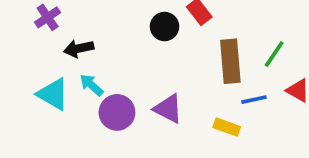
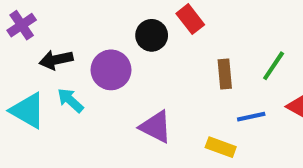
brown rectangle: (230, 61) -> (225, 74), size x0.6
purple circle: (117, 112) -> (111, 70), moved

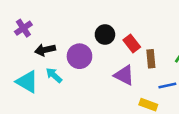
red rectangle: (190, 19) -> (132, 43), moved
purple triangle: (156, 127) -> (124, 75), moved

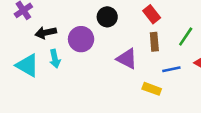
red rectangle: (132, 43) -> (152, 14), moved
cyan arrow: (54, 75) -> (55, 59), turned -144

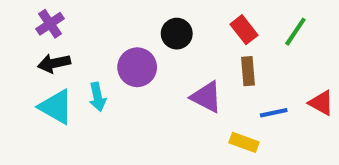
black arrow: (46, 33) -> (54, 63), moved
green line: (186, 37) -> (295, 32), moved

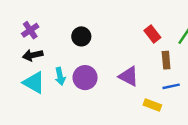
black circle: (177, 34) -> (81, 36), moved
purple circle: (137, 67) -> (85, 78), moved
brown rectangle: (248, 71) -> (166, 60), moved

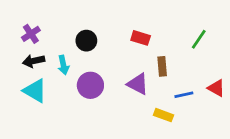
red rectangle: (152, 34) -> (141, 38), moved, turned -35
brown rectangle: (166, 60) -> (162, 66), moved
cyan arrow: (60, 76) -> (63, 65), moved

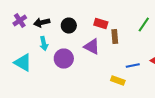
black circle: (86, 41) -> (69, 26), moved
black arrow: (34, 61) -> (42, 23), moved
brown rectangle: (162, 66) -> (115, 37), moved
purple triangle: (138, 84) -> (92, 47), moved

